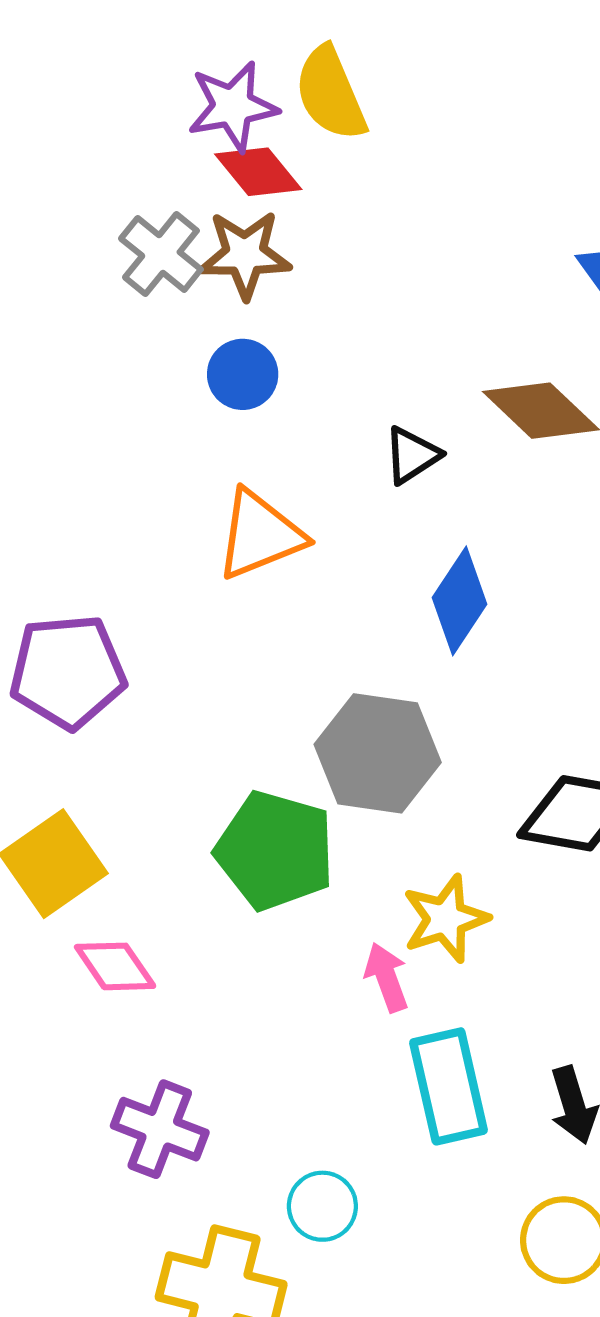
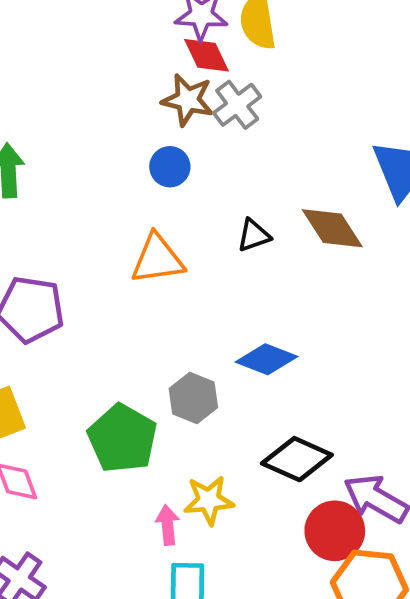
gray cross: (161, 254) -> (237, 105), moved
blue diamond: (460, 601) -> (266, 359), moved, turned 64
gray hexagon: (378, 753) -> (193, 398), size x0.7

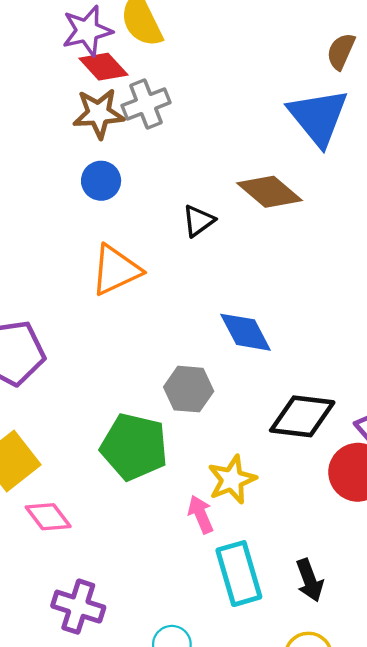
gray cross: (237, 105) -> (146, 104), turned 33
blue diamond: (266, 359) -> (246, 332), turned 58

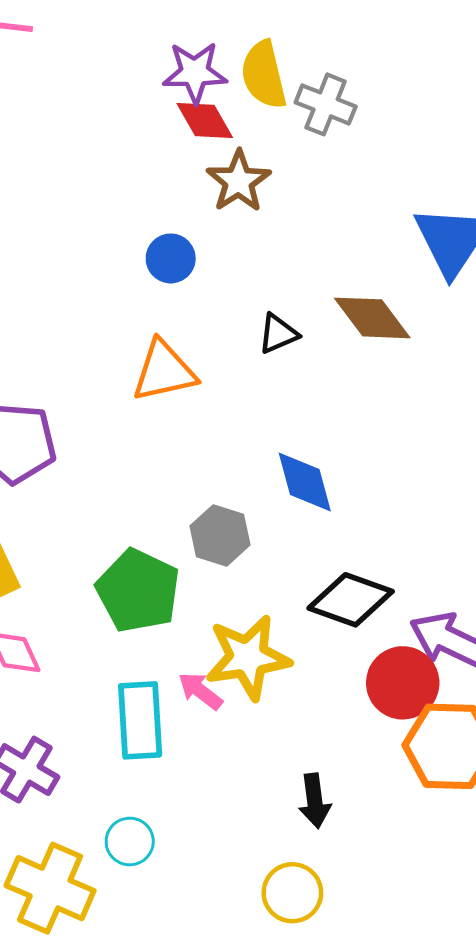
gray cross: (146, 104) -> (326, 104), moved, turned 30
brown star: (99, 113) -> (239, 181), moved, turned 30
yellow star: (232, 480) -> (248, 657), size x1.4
pink arrow: (201, 514) -> (200, 691), turned -42
cyan rectangle: (239, 574) -> (140, 720), moved

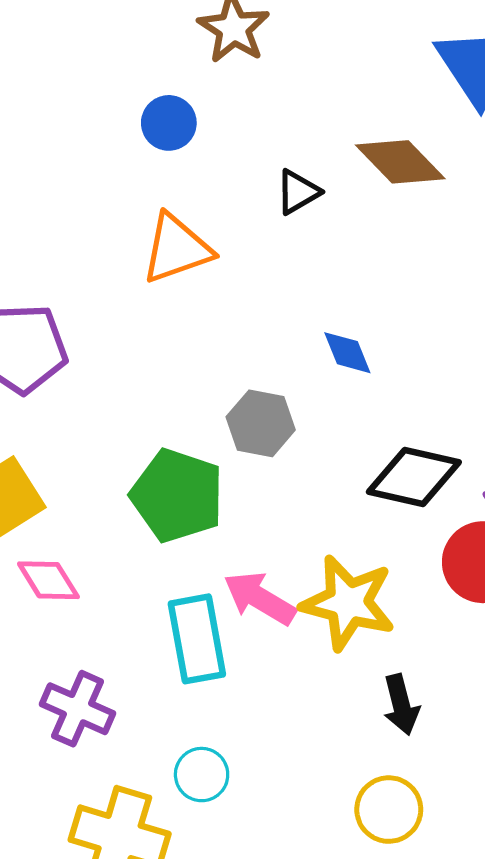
blue diamond: (305, 482) -> (347, 353), size x0.7
yellow star: (248, 657) -> (348, 603), moved, turned 30
pink arrow: (200, 691) -> (260, 598), size x1.4

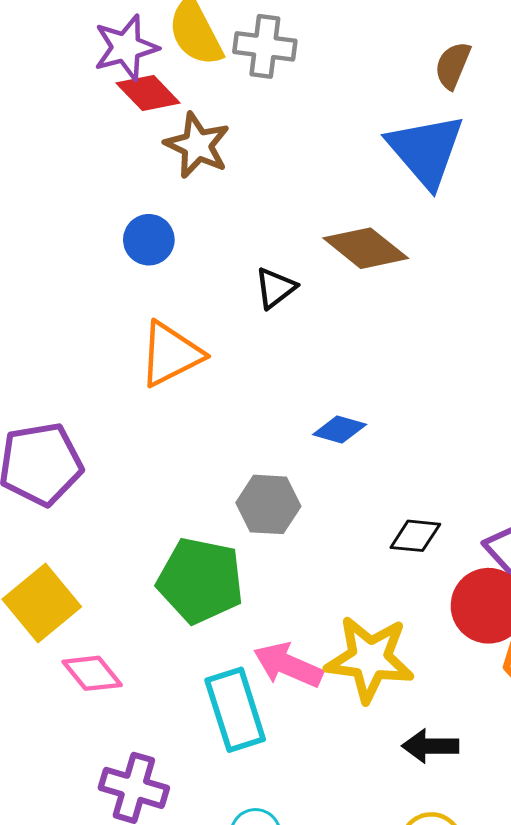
blue diamond: (347, 353) -> (340, 430), turned -45
black diamond: (414, 477) -> (415, 536), size x0.6
black arrow: (401, 705) -> (430, 746), turned 112

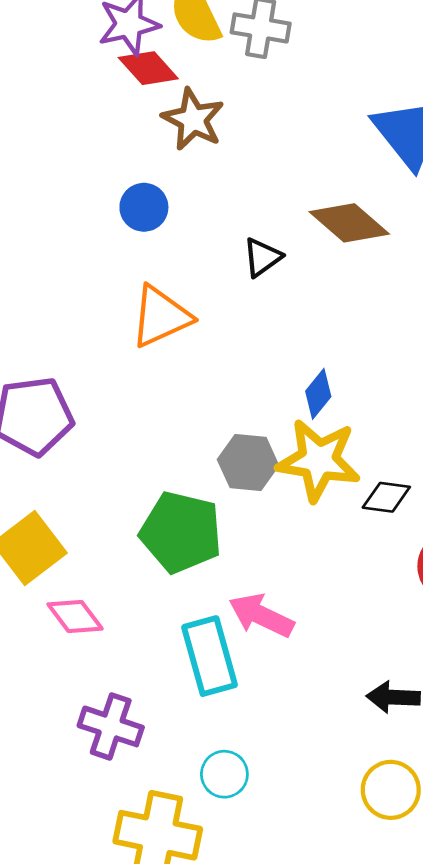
blue diamond: (340, 430) -> (318, 394), turned -69
yellow star: (370, 659) -> (319, 460), moved

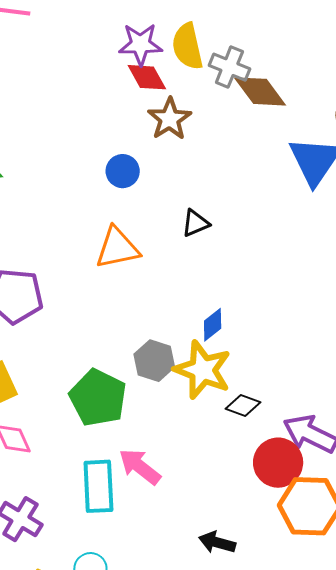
brown diamond: (349, 223) -> (260, 91), moved

